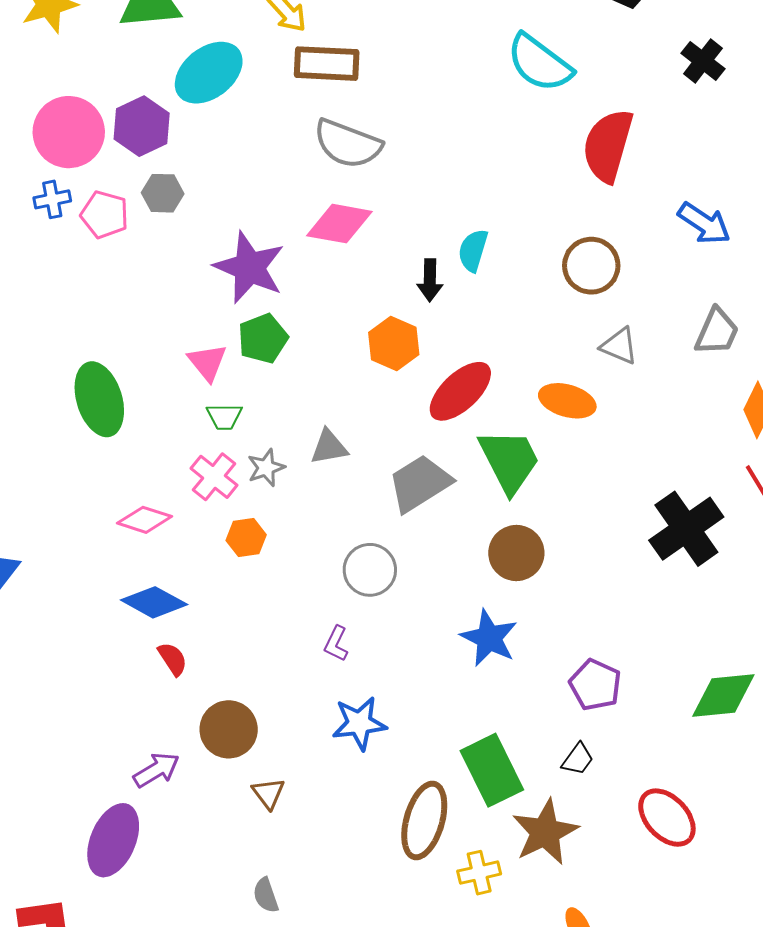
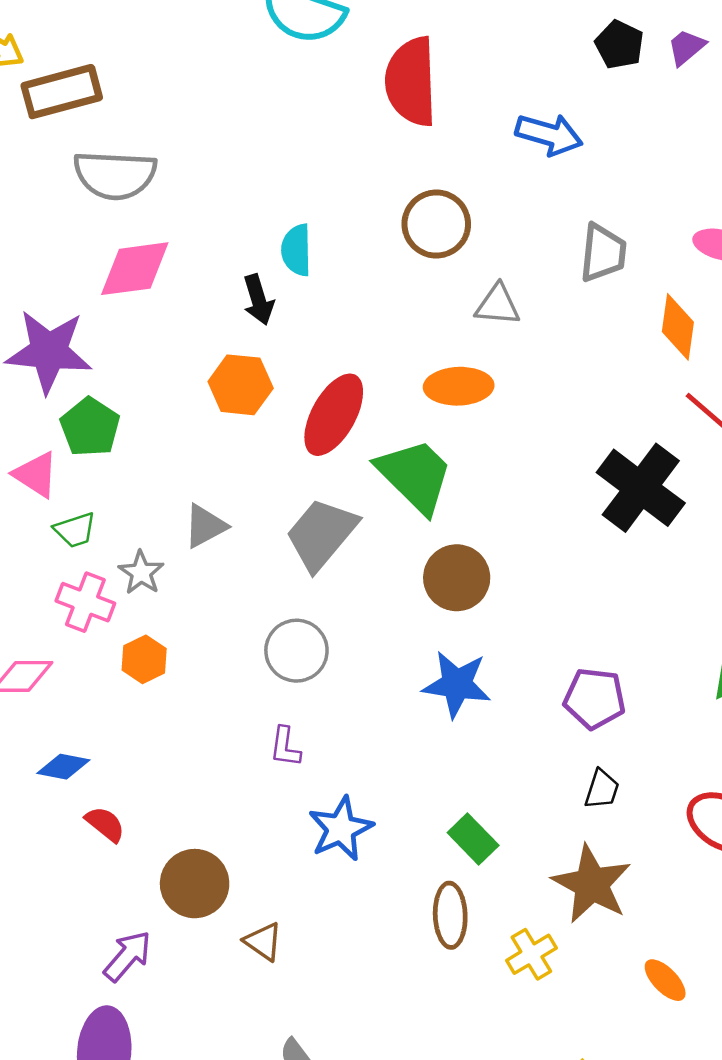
blue diamond: (154, 602) -> (63, 767), size x0.7
green rectangle: (492, 770) -> (473, 839), moved, size x0.6
brown ellipse: (424, 820) -> (450, 915), size x0.7

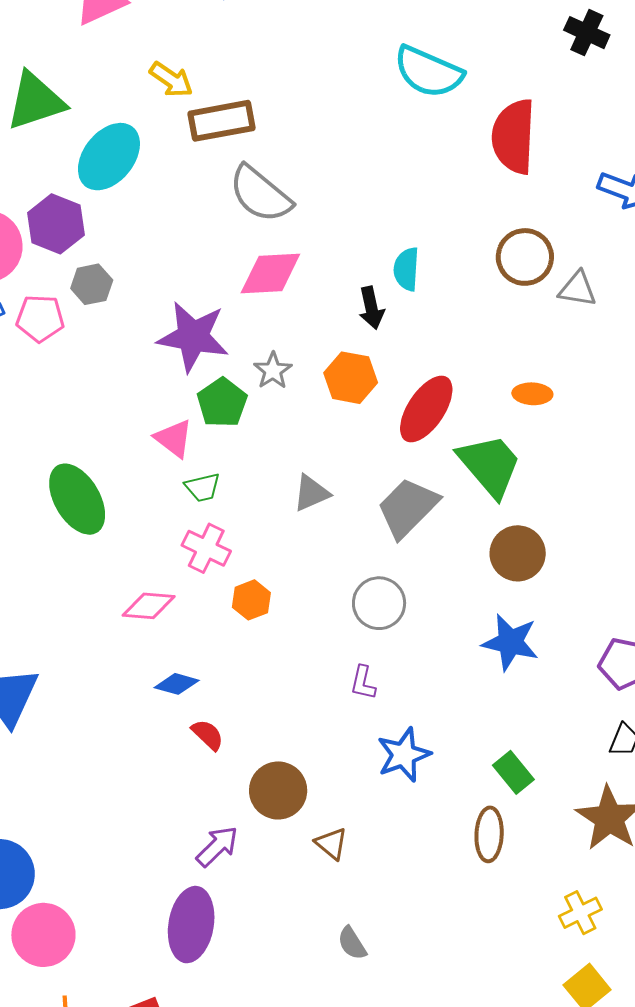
gray semicircle: (115, 175) -> (260, 194), turned 32
gray triangle: (498, 305) -> (577, 289), moved
orange ellipse: (459, 386) -> (532, 394), size x0.7
gray star: (141, 573) -> (273, 371), moved
yellow cross: (531, 954) -> (580, 913), moved

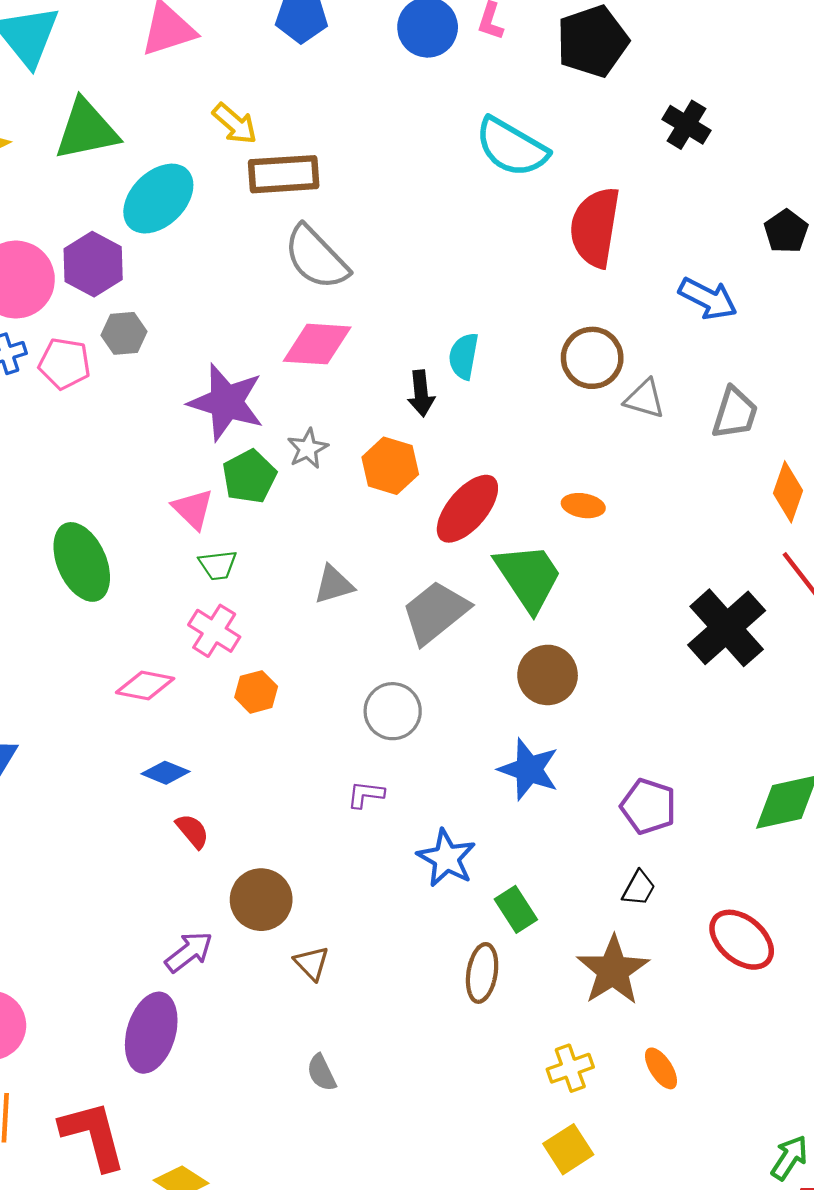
purple L-shape: (363, 683) -> (366, 794), turned 78
blue star: (404, 755) -> (446, 858), moved, turned -30

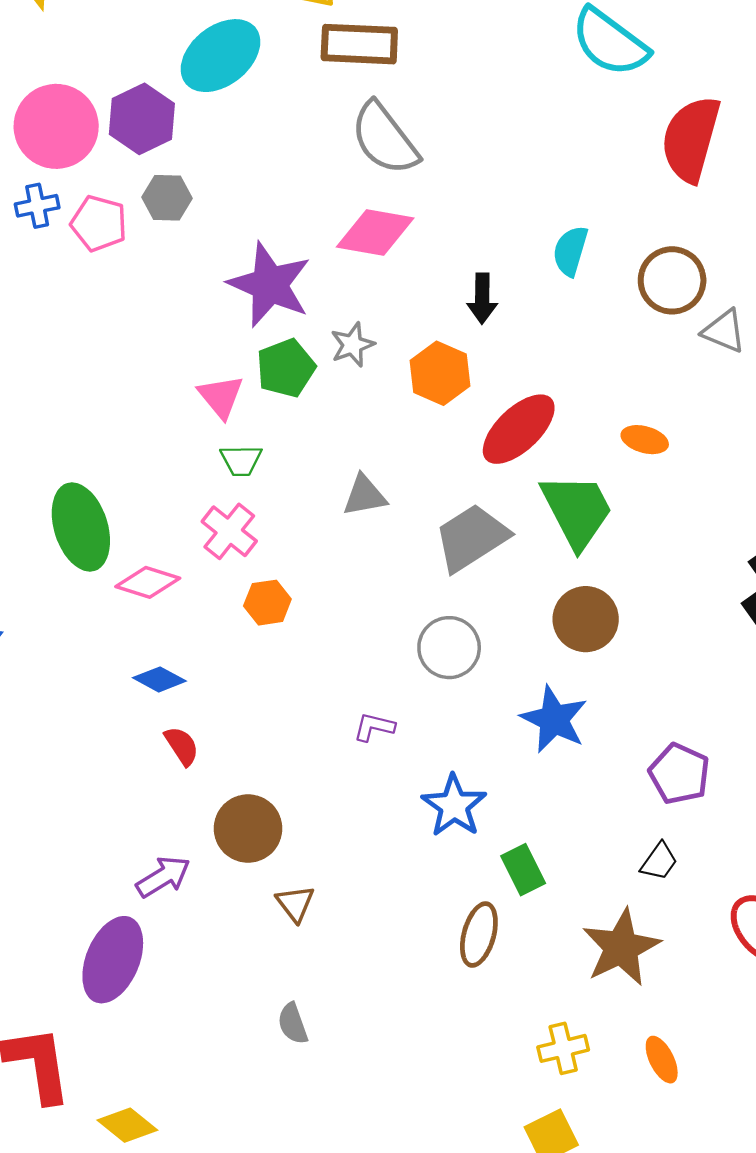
cyan semicircle: (464, 356) -> (570, 251), moved
green ellipse: (82, 562) -> (81, 527), moved
gray circle: (393, 711) -> (449, 648), moved

